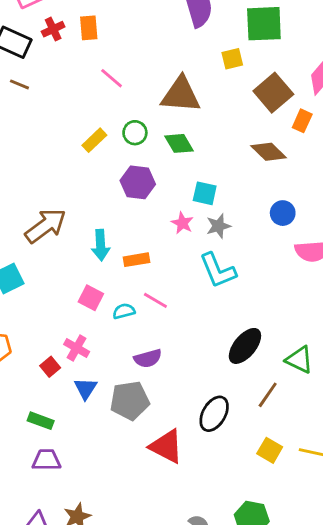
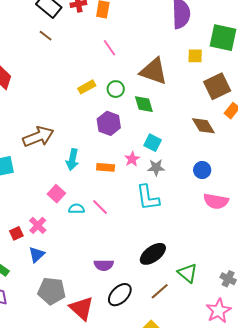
orange rectangle: (137, 260) -> (106, 167), moved
purple semicircle: (148, 358) -> (104, 265), moved
gray pentagon: (130, 401) -> (52, 291), moved

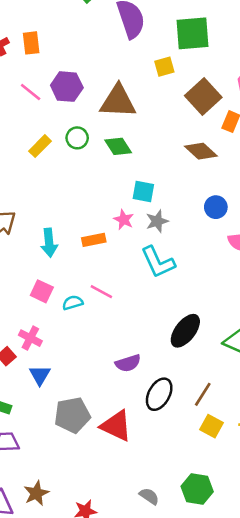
pink line: (109, 48) -> (31, 92), moved
purple hexagon: (109, 123) -> (67, 87), moved
brown line: (160, 291) -> (203, 394), moved

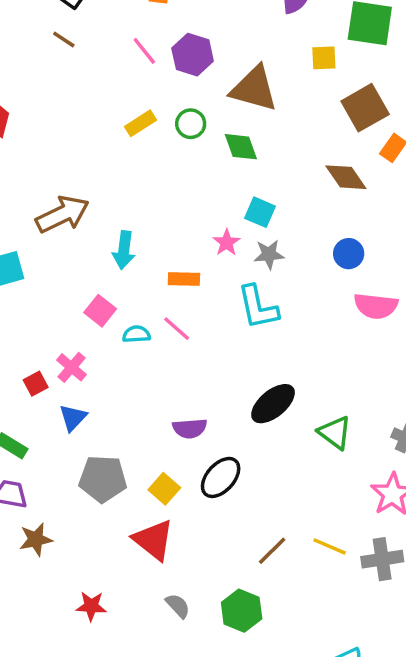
orange rectangle: (94, 240) -> (184, 279), moved
brown line: (203, 394) -> (272, 551), moved
red triangle: (116, 426) -> (153, 540), moved
yellow square: (211, 426) -> (164, 489), moved
brown star: (36, 493) -> (36, 539), moved

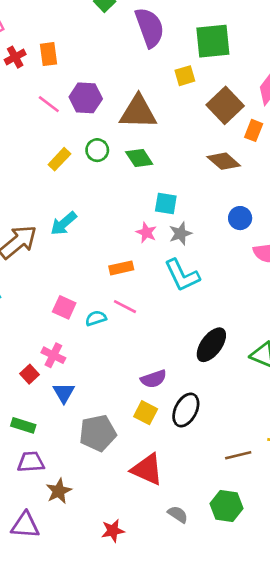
cyan arrow: (124, 250) -> (64, 224), moved, turned 56
yellow square: (164, 489) -> (146, 413), moved
brown line: (272, 551) -> (238, 455), turned 45

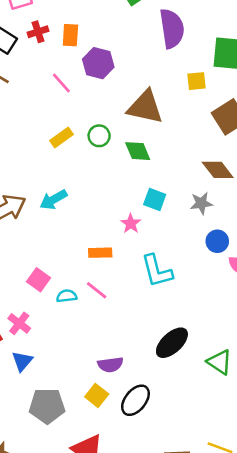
purple hexagon: (86, 98) -> (98, 63), moved
blue circle: (240, 218) -> (217, 241), moved
gray star: (180, 234) -> (201, 203), moved

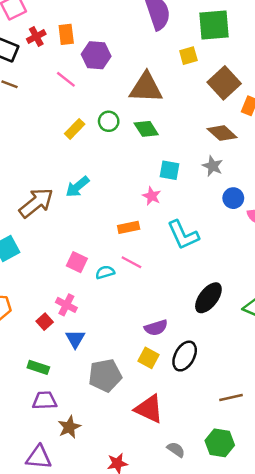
gray star: (201, 203) -> (213, 166), turned -30

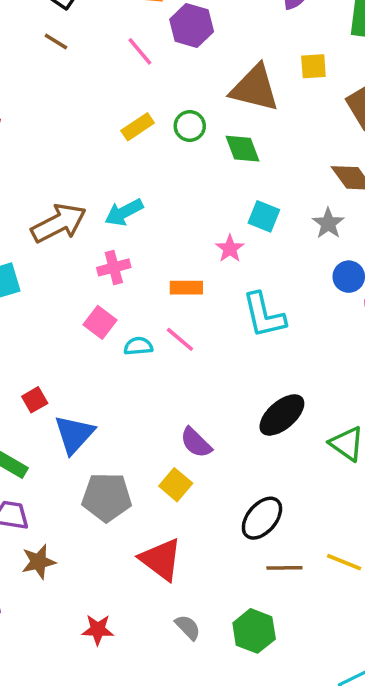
yellow square: (188, 56) -> (313, 66), moved
pink cross: (66, 305) -> (114, 267), moved, turned 36
purple semicircle: (156, 328) -> (196, 443), turned 50
blue triangle: (75, 339) -> (74, 434), size x1.4
black ellipse: (185, 356) -> (262, 518), moved

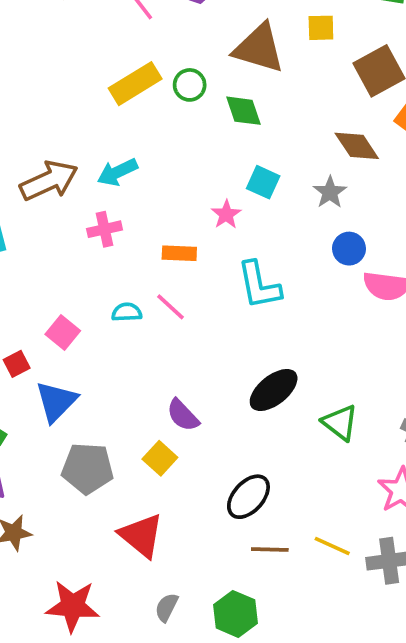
yellow rectangle: (138, 127) -> (135, 84), size x1.5
pink square: (100, 322) -> (63, 332), moved
gray semicircle: (188, 627) -> (167, 607), turned -112
red star: (98, 630) -> (73, 606), size x1.6

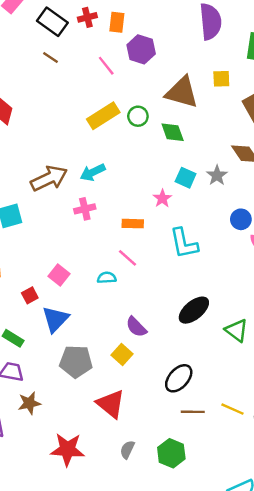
gray star: (330, 192) -> (217, 175), moved
cyan semicircle: (127, 312) -> (107, 278), moved

